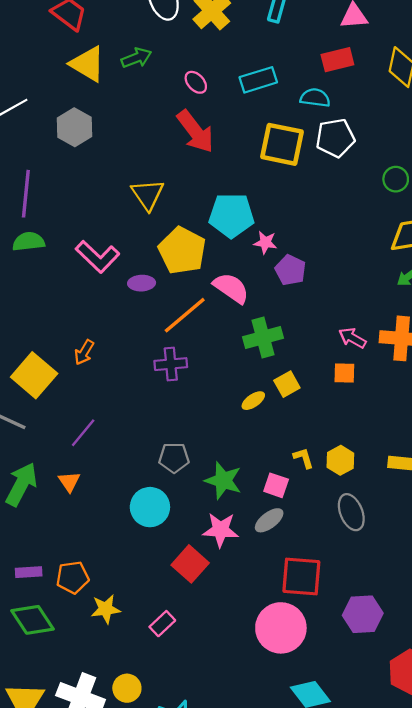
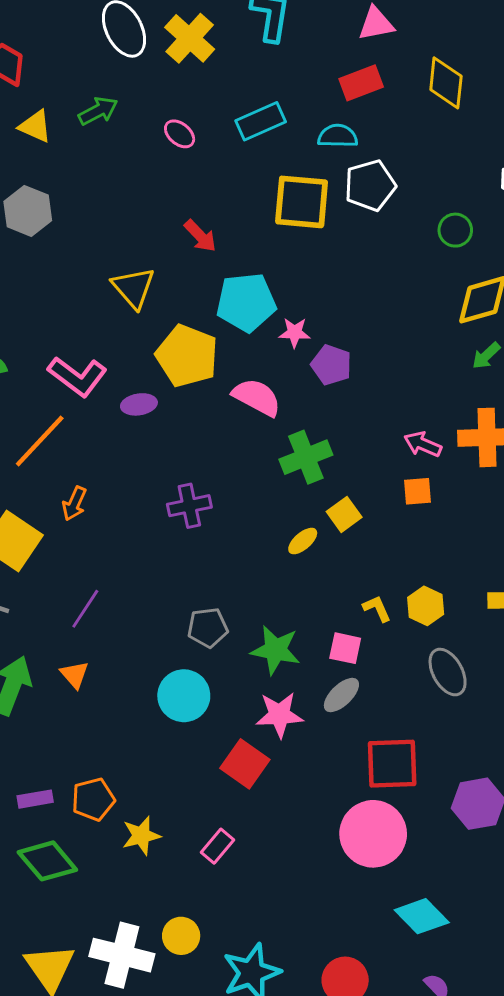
yellow triangle: (88, 64) -> (35, 126), size x0.7
red arrow: (195, 131) -> (200, 236), moved, size x0.6
orange line: (185, 315) -> (40, 441), moved

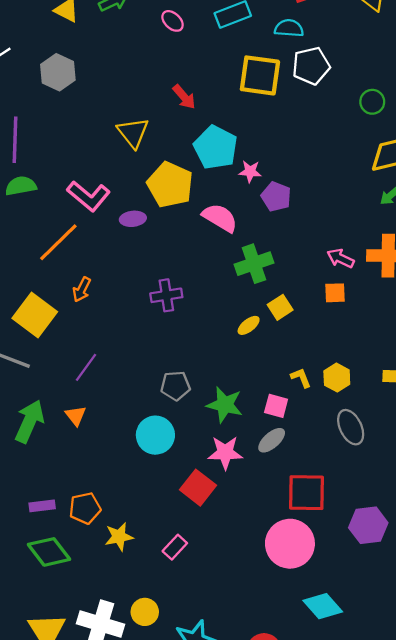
cyan pentagon: (246, 302) -> (216, 147), turned 30

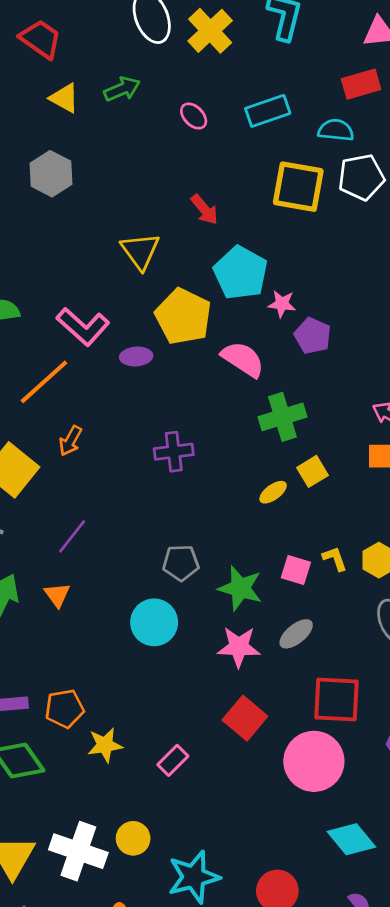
pink square: (276, 406) -> (296, 570), moved
red square: (198, 488) -> (245, 718), moved

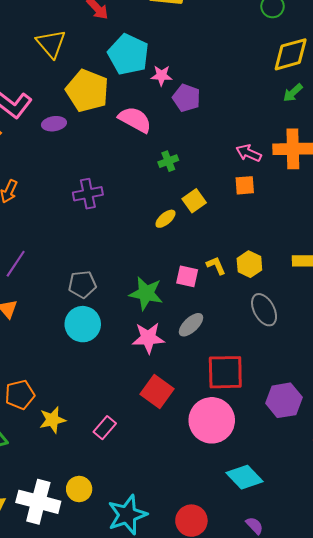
green cross: (282, 417) -> (168, 161), size x0.6
gray pentagon: (181, 563) -> (82, 284), moved

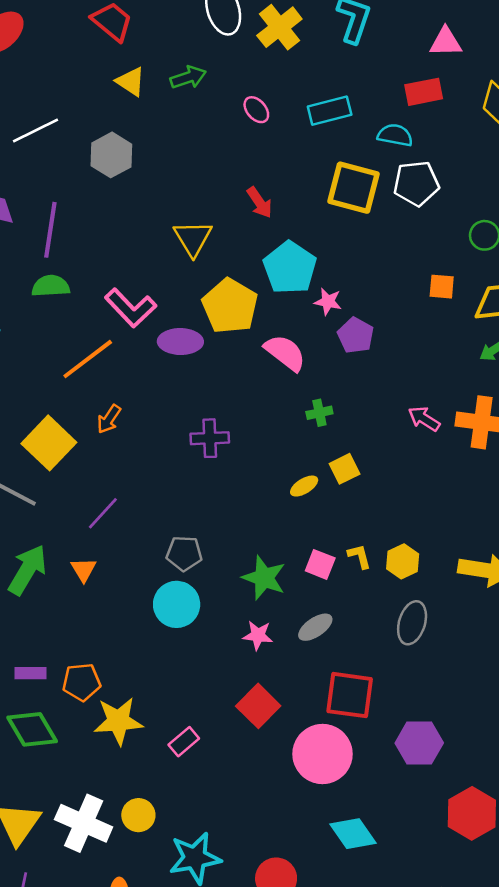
purple ellipse: (54, 124) -> (180, 342), size x1.4
orange square: (245, 185) -> (442, 287), moved
gray ellipse: (264, 310) -> (412, 623), turned 36
pink star: (148, 338) -> (258, 635), size x0.7
yellow star: (52, 420) -> (118, 721), size x1.4

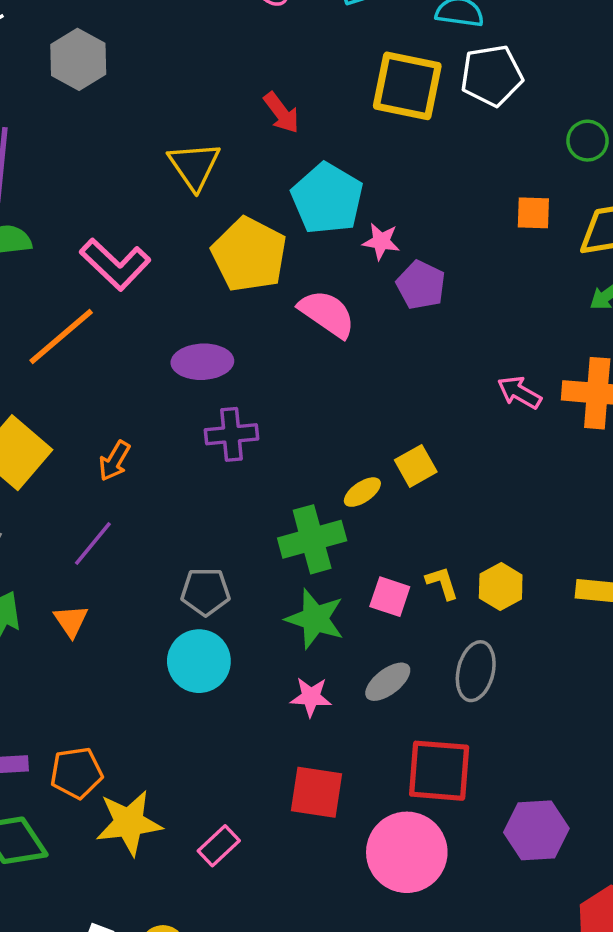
purple ellipse: (180, 342) -> (202, 362), moved
green cross: (319, 413) -> (312, 539), moved, size x1.8
orange arrow: (109, 419) -> (114, 461), moved
gray ellipse: (412, 623) -> (476, 671), moved
red square: (258, 706) -> (316, 792), turned -33

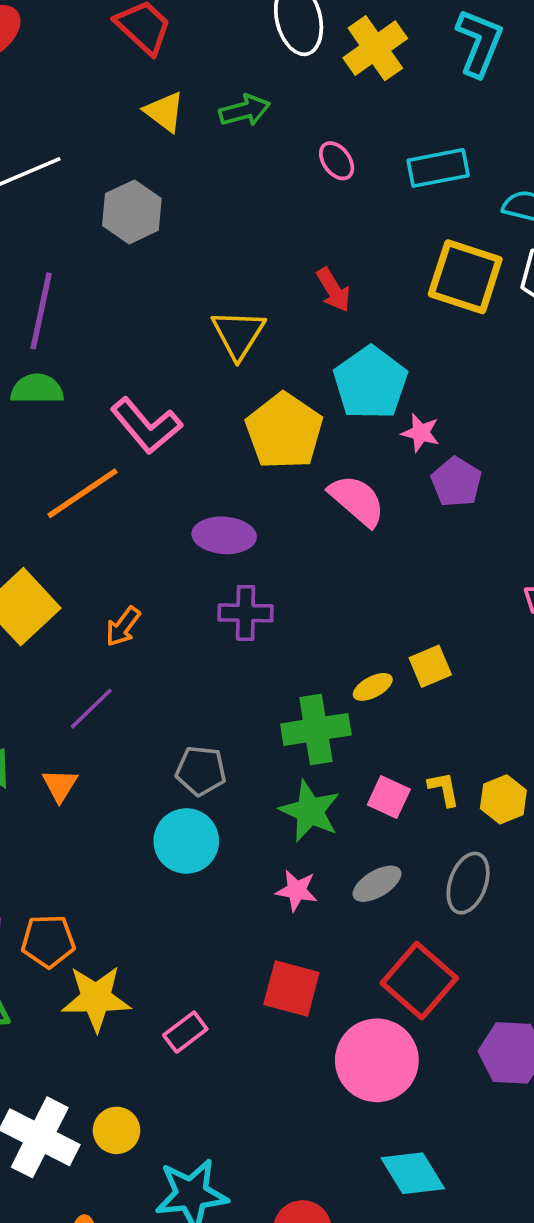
red square: (439, 771) -> (419, 981), turned 30

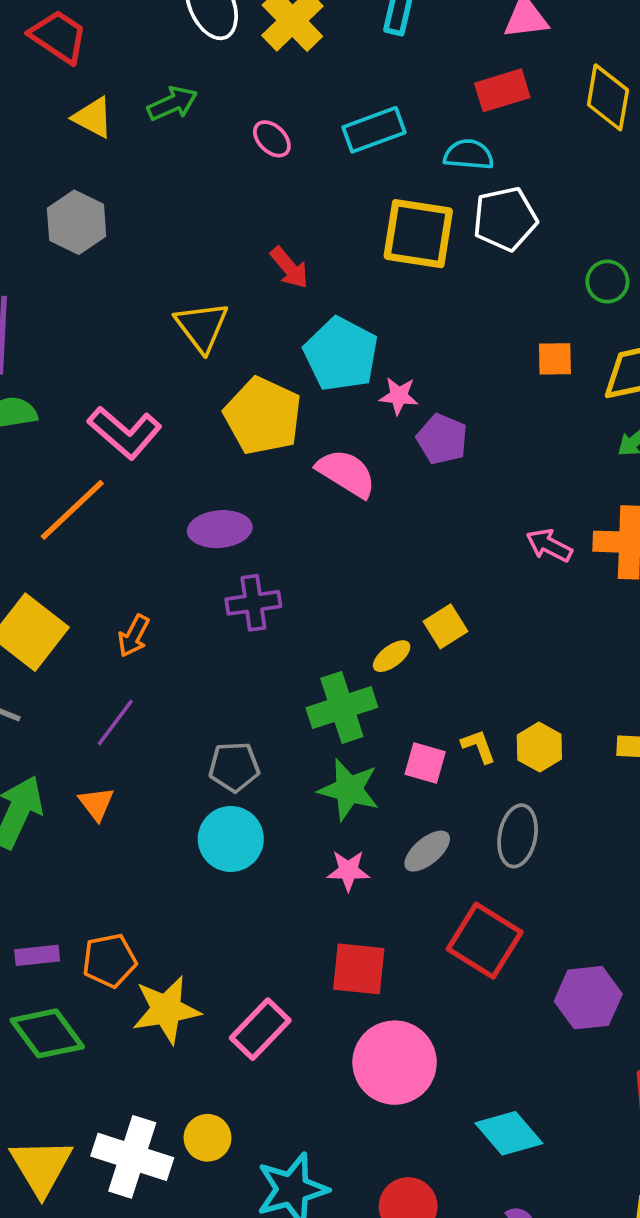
pink rectangle: (185, 1032) -> (260, 1029), size x1.4
pink circle: (377, 1060) -> (395, 1063), moved

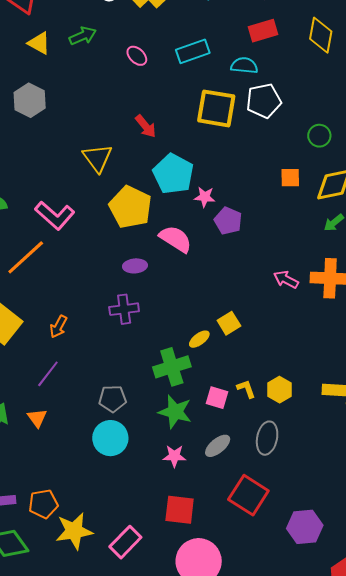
purple ellipse: (220, 529) -> (135, 266), moved, size x0.7

